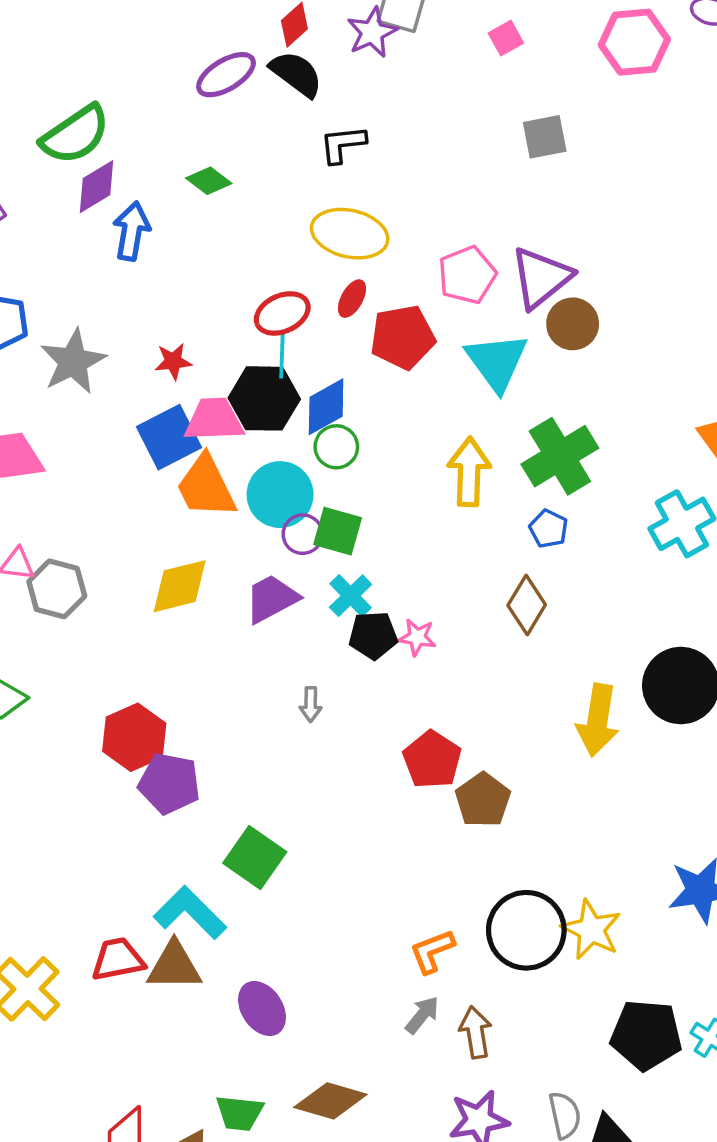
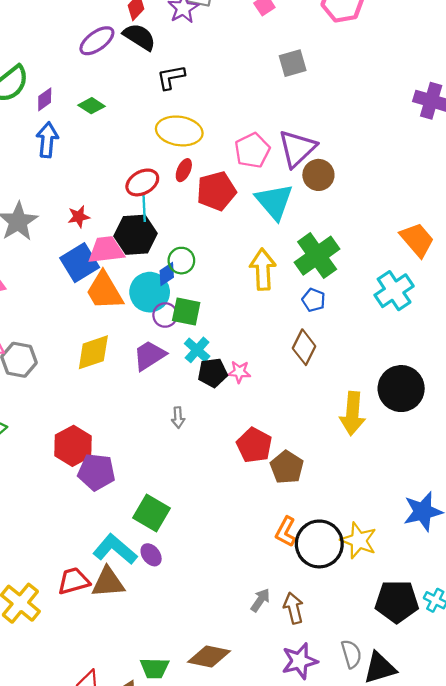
purple diamond: (97, 187) -> (45, 99), moved, size x0.7
blue diamond: (326, 407) -> (167, 274), moved, size x0.7
orange L-shape: (432, 951) -> (286, 532), moved, turned -36
purple ellipse: (262, 1008) -> (151, 555), moved, size x0.7

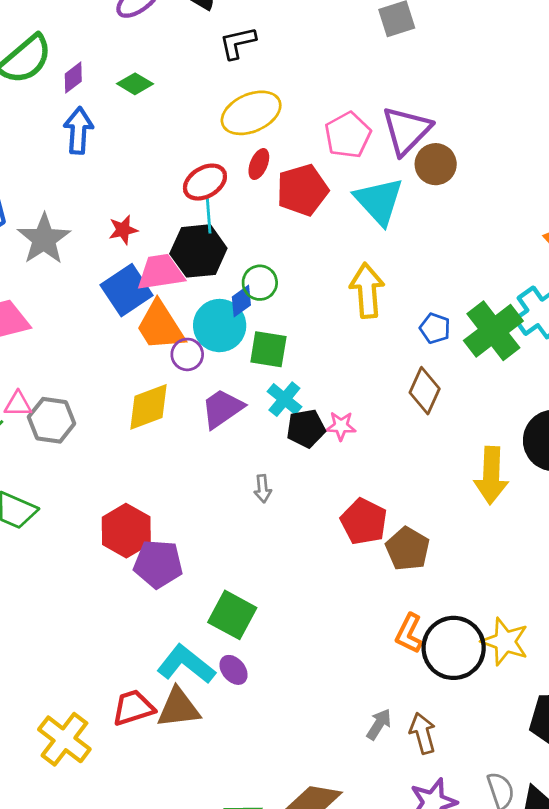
yellow ellipse: (179, 131) -> (251, 113), turned -30
green cross: (317, 256) -> (493, 331), moved
purple circle: (165, 315) -> (187, 354), moved

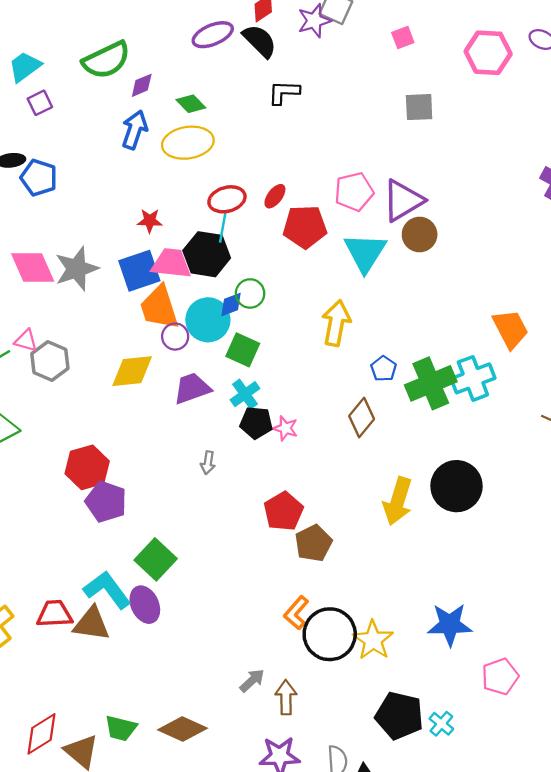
yellow ellipse: (251, 113) -> (188, 143), moved
gray star: (44, 239) -> (77, 269), moved
purple ellipse: (234, 670) -> (145, 605), size x1.4

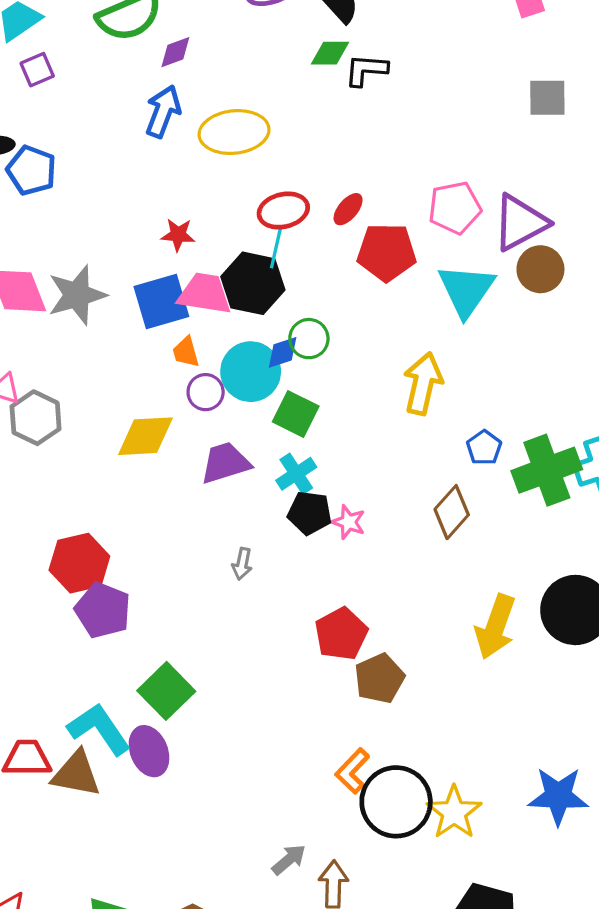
green diamond: (191, 104) -> (330, 53), moved, turned -48
orange trapezoid: (159, 307) -> (186, 352), size x0.5

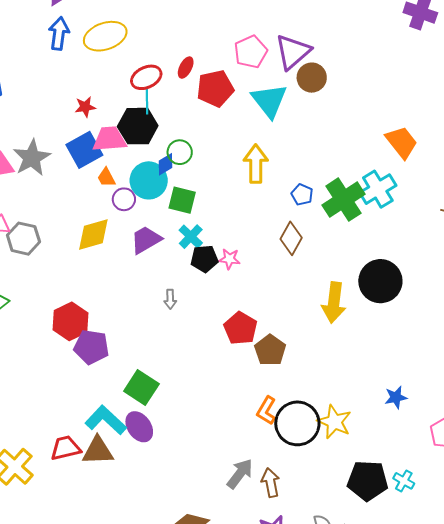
blue star: (558, 796) -> (396, 397), size x0.6
gray arrow: (289, 860) -> (240, 474), size x1.4

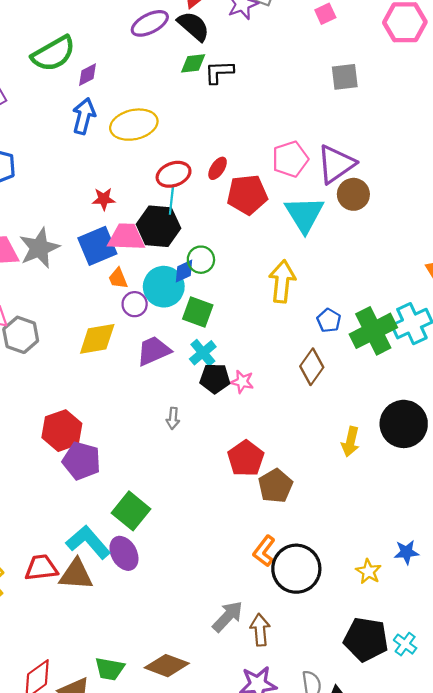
yellow arrow: (334, 303) -> (350, 442), size x0.7
yellow star: (334, 422) -> (368, 571), moved, size x0.7

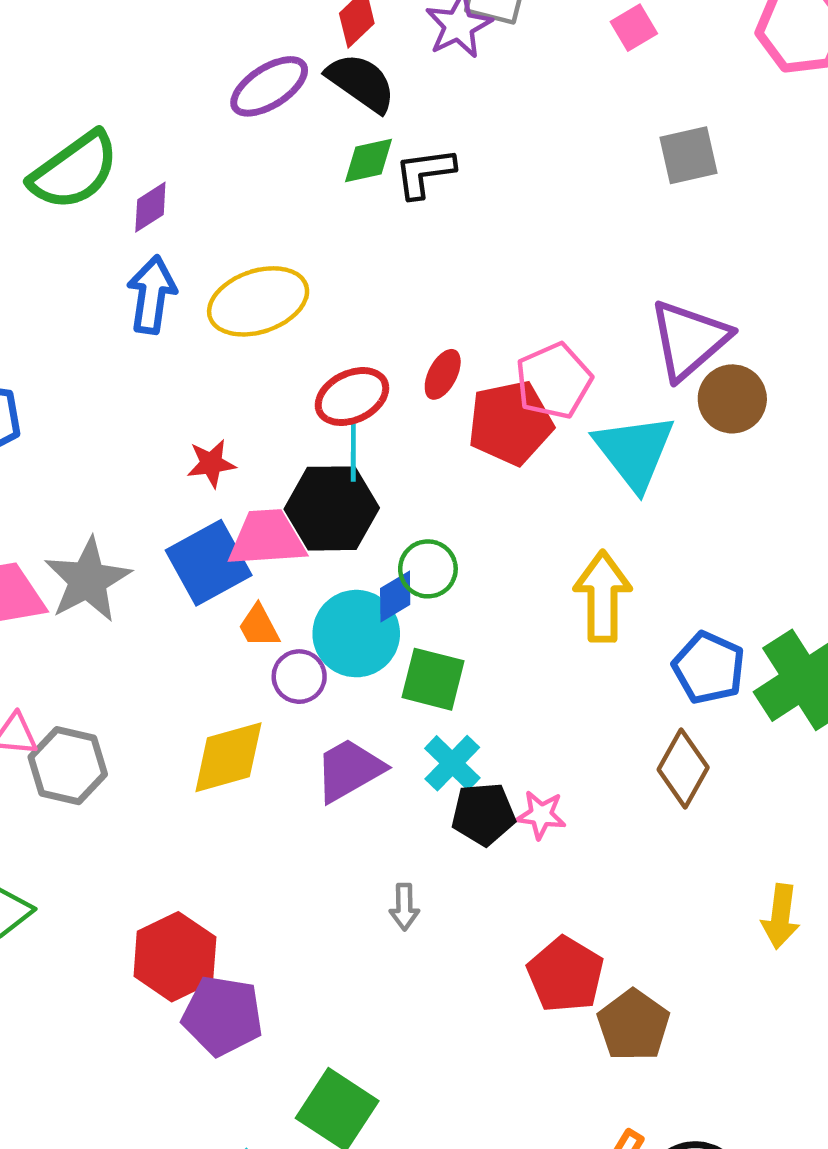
pink pentagon: (290, 159) -> (554, 381), moved
blue pentagon: (329, 320) -> (709, 668), size x1.4

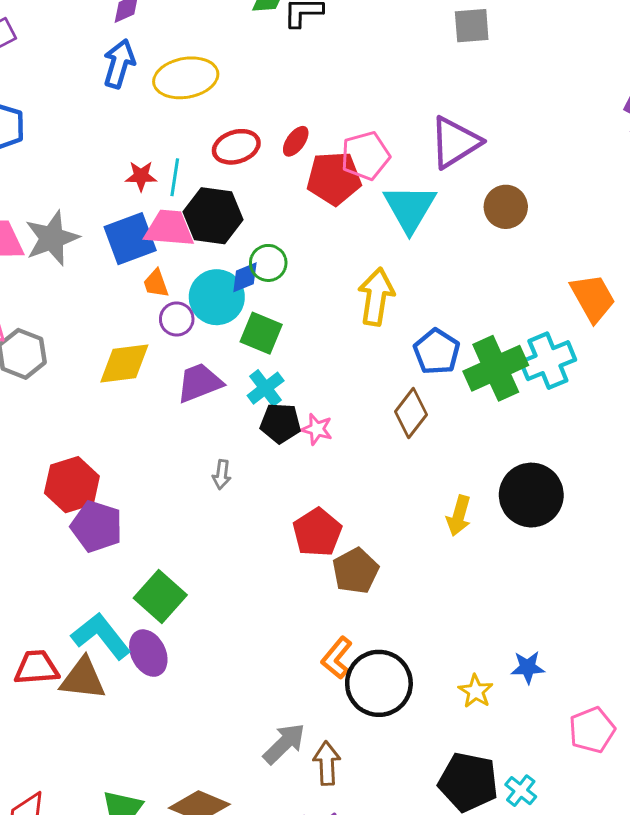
brown circle: (732, 399) -> (506, 207), moved
cyan line: (353, 452) -> (175, 177), moved

